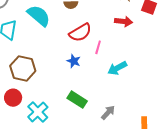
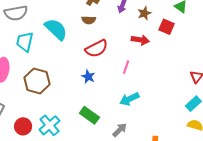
pink line: (98, 47) -> (126, 67), moved
cyan arrow: (117, 68) -> (129, 99), moved
red circle: (13, 98) -> (23, 126), moved

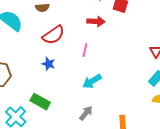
green rectangle: (89, 115) -> (40, 102), moved

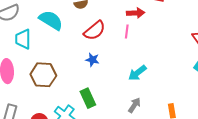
pink line: (85, 50) -> (127, 31), moved
green rectangle: (40, 102) -> (88, 98), turned 42

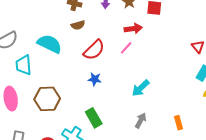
pink line: (127, 31) -> (126, 48), turned 40

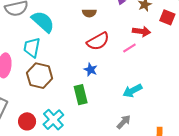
cyan semicircle: (50, 44) -> (43, 22), moved
cyan trapezoid: (24, 65) -> (32, 48), moved
green rectangle: (94, 118) -> (81, 95), moved

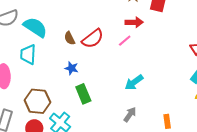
brown semicircle: (89, 13) -> (70, 38), moved, turned 72
blue star: (91, 70) -> (72, 68), moved
brown hexagon: (40, 76) -> (37, 101), moved

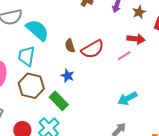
green rectangle: (83, 94) -> (59, 101), moved, turned -30
brown hexagon: (37, 101) -> (31, 86), moved

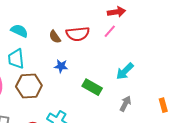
cyan semicircle: (37, 30) -> (19, 31), size x0.7
red semicircle: (93, 49) -> (78, 34), turned 40
green rectangle: (59, 101) -> (92, 87), moved

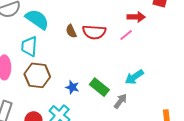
cyan semicircle: (19, 31) -> (37, 19), size x1.4
blue star: (61, 66) -> (72, 87), moved
gray arrow: (125, 104) -> (120, 101), moved

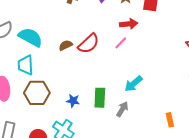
brown semicircle: (71, 31) -> (66, 45), turned 96
red semicircle: (94, 32) -> (89, 44), turned -40
green rectangle: (99, 87) -> (100, 98), turned 60

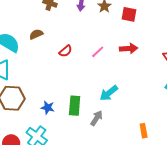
red arrow: (129, 24) -> (129, 49), moved
red semicircle: (89, 44) -> (66, 51), size x0.6
brown semicircle: (66, 45) -> (36, 34), moved

